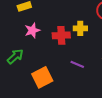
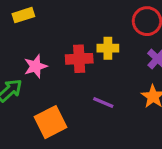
pink star: (32, 30) -> (35, 66), moved

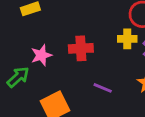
yellow cross: (108, 48) -> (127, 39), moved

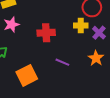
pink star: (41, 55) -> (11, 25), moved

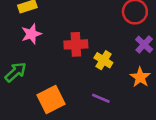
yellow cross: (81, 26) -> (103, 60), moved, turned 32
purple line: (62, 62) -> (101, 98), moved

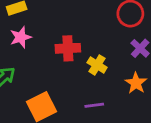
purple line: (101, 98) -> (94, 105), turned -30

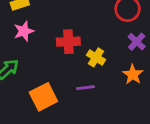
purple line: (94, 105) -> (85, 88), moved

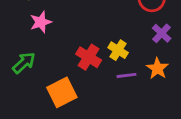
red cross: (68, 42) -> (89, 57), moved, turned 35
purple line: (85, 88) -> (126, 75), moved

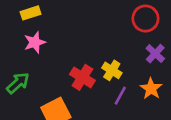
purple line: (126, 75) -> (120, 96), turned -54

